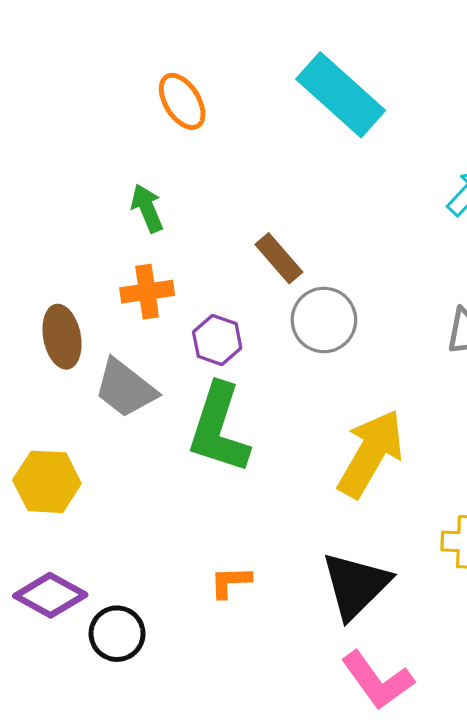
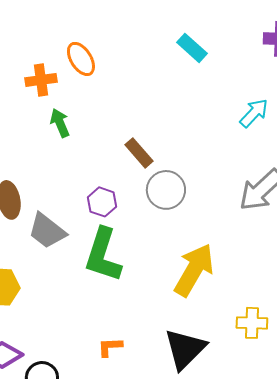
cyan rectangle: (341, 95) -> (192, 48), moved, size x0.6
orange cross: (147, 292) -> (41, 80), moved

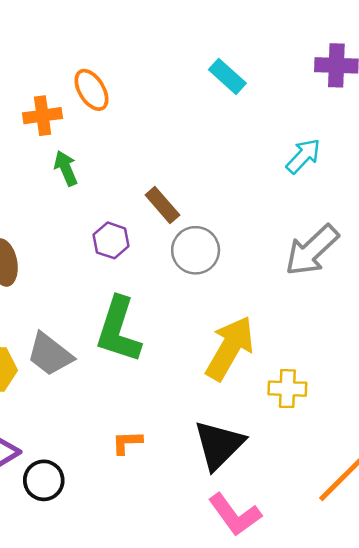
purple hexagon: (102, 202) -> (111, 240), moved
gray trapezoid: (47, 231) -> (50, 354), moved
yellow cross: (252, 323) -> (287, 389), moved

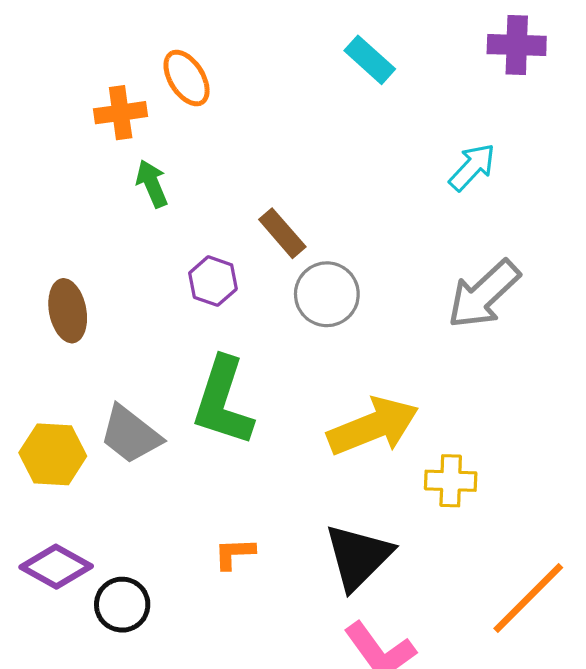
yellow arrow: (230, 348) -> (373, 426), turned 38

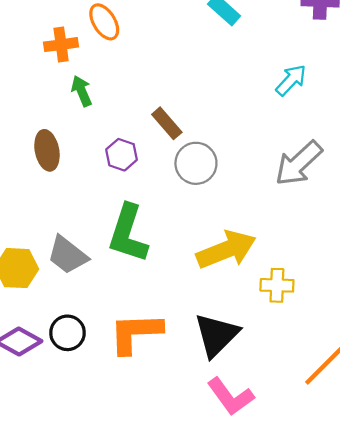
brown ellipse: (68, 311) -> (47, 150), moved
orange L-shape: (234, 553) -> (136, 333), size x2.0
black circle: (122, 605) -> (68, 333), moved

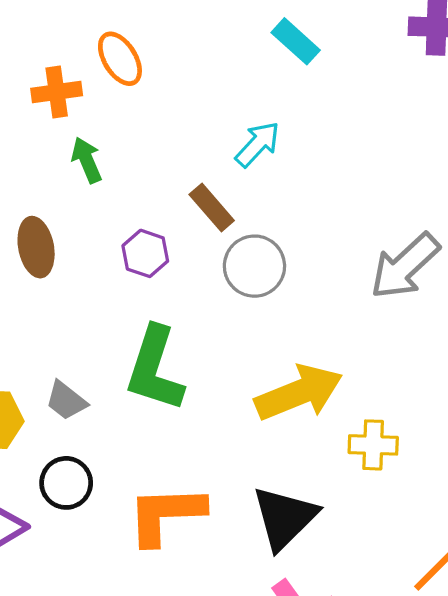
cyan arrow: (291, 80) -> (258, 144), moved
gray trapezoid: (68, 255) -> (66, 401), size x0.7
black circle: (68, 333) -> (66, 483), moved

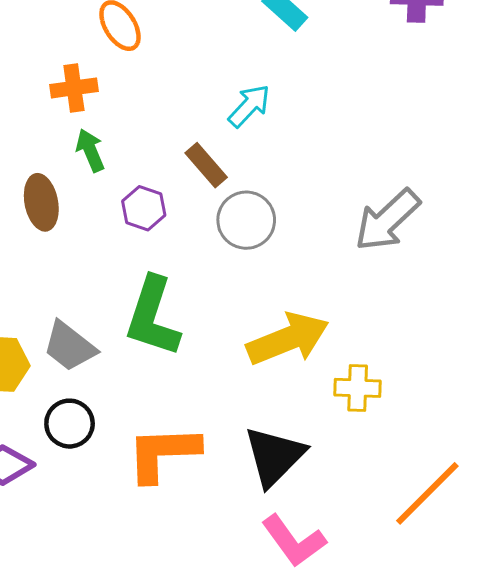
orange cross: (57, 92) -> (74, 88), moved
green arrow: (87, 160) -> (90, 150), moved
gray trapezoid: (66, 401) -> (70, 346), size x1.4

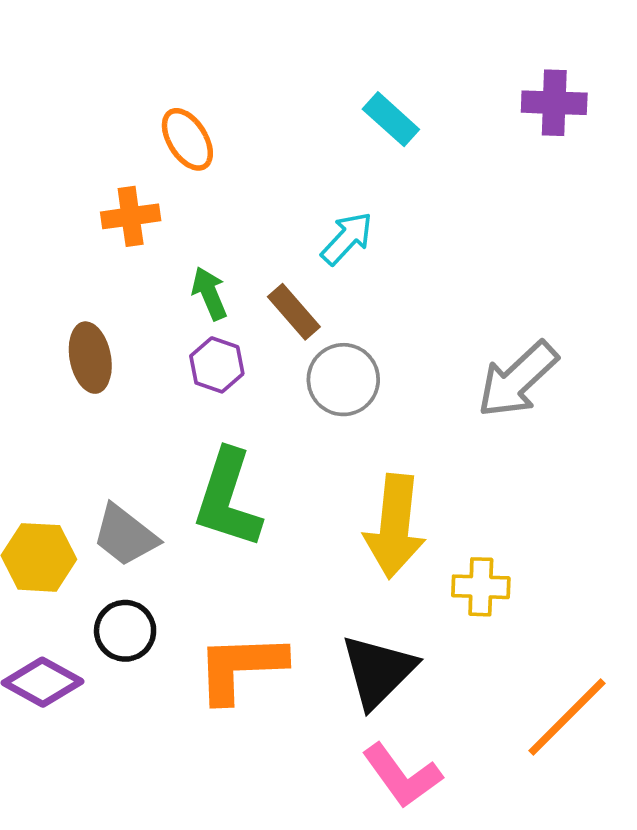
green arrow: (90, 150) -> (209, 293), moved
yellow arrow: (288, 339) -> (395, 526), turned 118

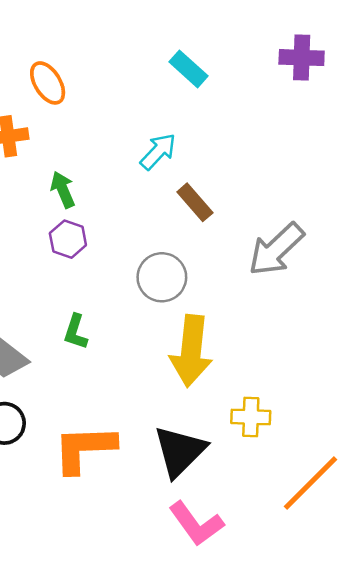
brown rectangle: (294, 312) -> (195, 202), moved
gray circle: (343, 380) -> (162, 277), moved
green L-shape: (228, 499) -> (76, 332), size x0.5
yellow cross: (481, 587) -> (251, 417), moved

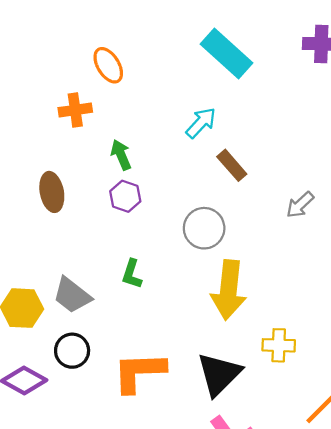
cyan rectangle: (189, 69) -> (226, 54), size x1.6
gray arrow: (276, 249) -> (300, 205), size x0.6

